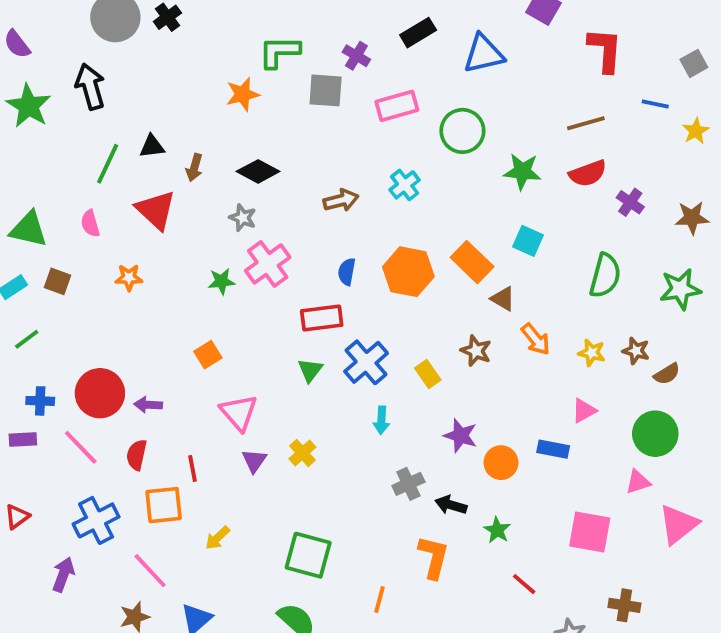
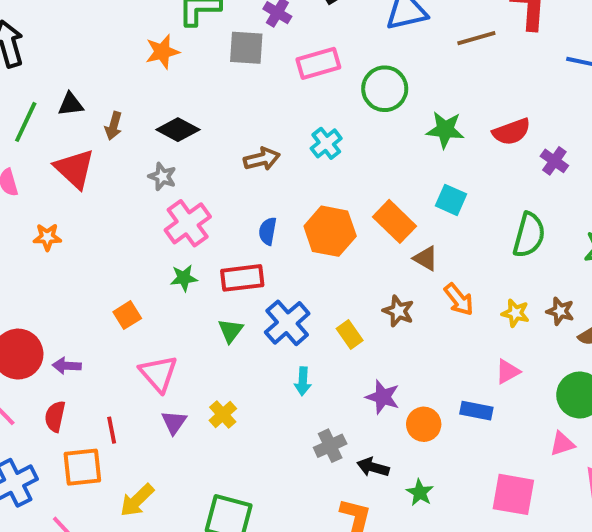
brown line: (586, 123) -> (476, 38), moved
green star: (221, 281) -> (184, 278), moved
yellow arrow: (218, 538) -> (137, 500), size x1.4

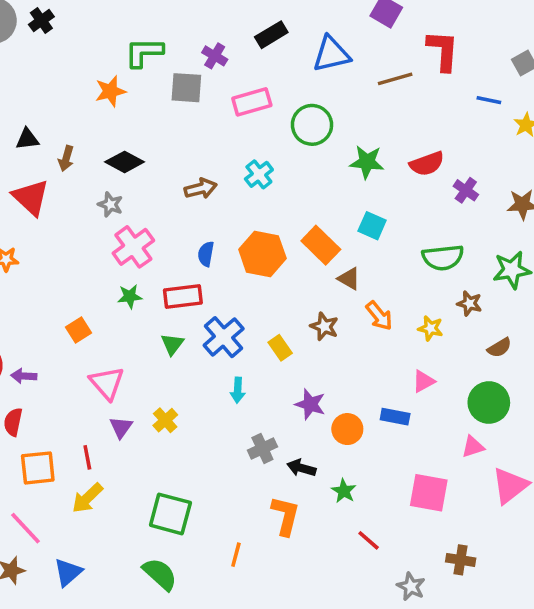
green semicircle: (529, 235) -> (443, 257), turned 69
brown star: (560, 311) -> (469, 303), moved
red line: (112, 430) -> (87, 457), moved

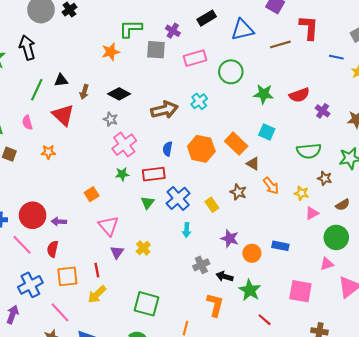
brown arrow: (201, 189) -> (164, 110), size x1.4
pink triangle: (423, 381) -> (312, 213), moved
green star: (344, 491) -> (250, 290), size x1.5

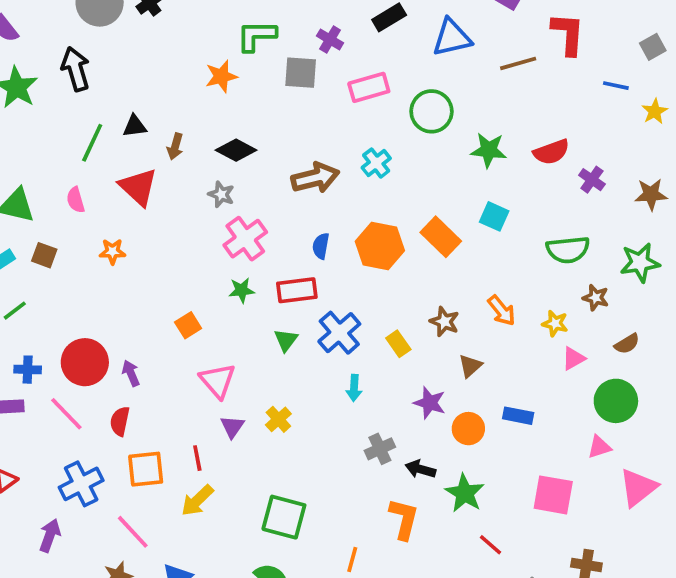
brown triangle: (253, 164) -> (470, 366), moved, turned 48
purple arrow: (59, 222) -> (131, 373), turned 64

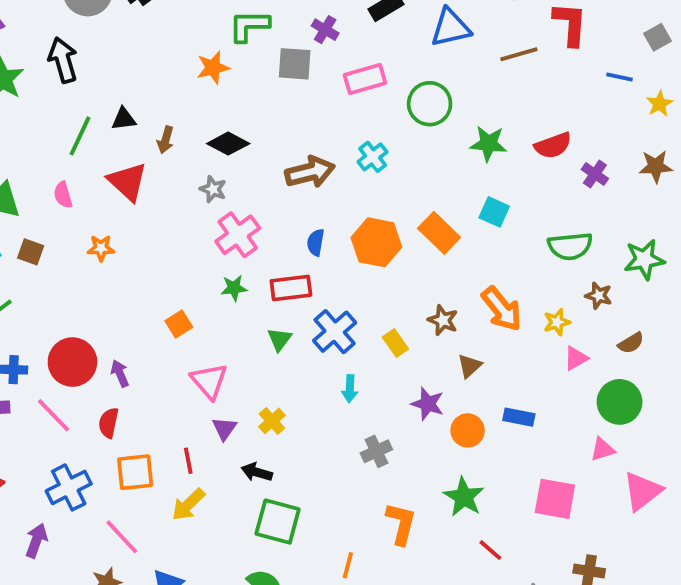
brown star: (651, 194) -> (656, 166), moved
orange arrow: (502, 311) -> (502, 309), size x1.4
yellow star: (555, 323) -> (557, 322), turned -30
black arrow: (420, 469) -> (257, 472), moved

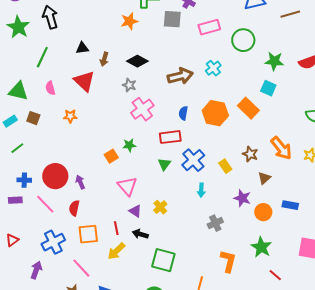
green line: (80, 136) -> (42, 57), moved
cyan square: (494, 212) -> (268, 88), moved
green star: (234, 288) -> (129, 145), moved
purple triangle: (224, 429) -> (135, 211), turned -32
black arrow: (257, 472) -> (140, 234), moved

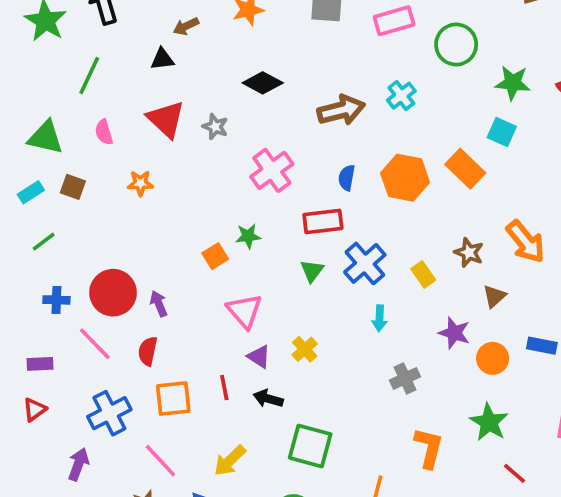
brown arrow: (104, 59) -> (186, 26), moved, turned 48
gray star: (129, 85) -> (215, 127), moved
purple rectangle: (15, 200) -> (40, 364), moved
yellow arrow: (116, 251) -> (230, 461), moved

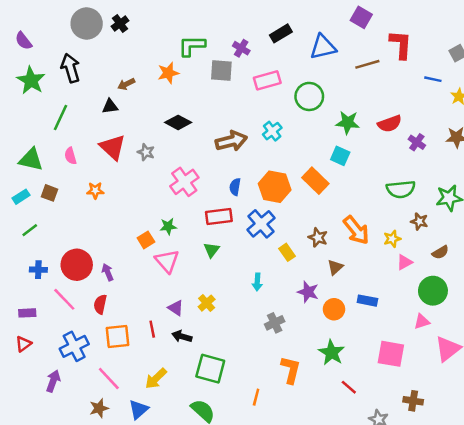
blue cross: (365, 263) -> (261, 224), moved
pink triangle: (244, 311) -> (167, 261), moved

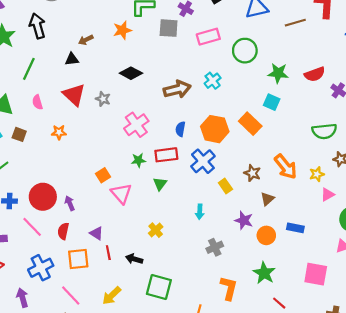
green star: (168, 226) -> (138, 160), moved
purple triangle: (176, 308) -> (97, 233), moved
purple arrow: (53, 381) -> (22, 298), turned -36

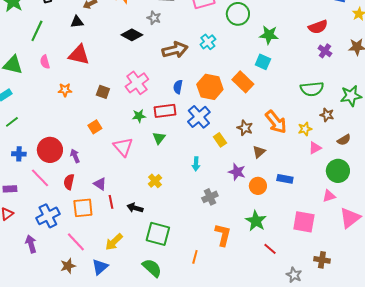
red semicircle: (315, 74) -> (318, 27), moved
red triangle: (74, 95) -> (79, 55), turned -30
gray star: (103, 99) -> (154, 18), moved
brown square: (19, 134) -> (103, 92), moved
orange square: (103, 175) -> (95, 127), moved

